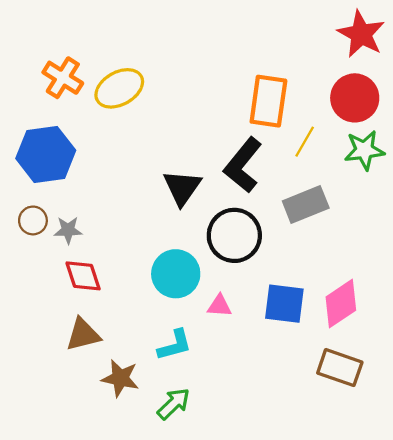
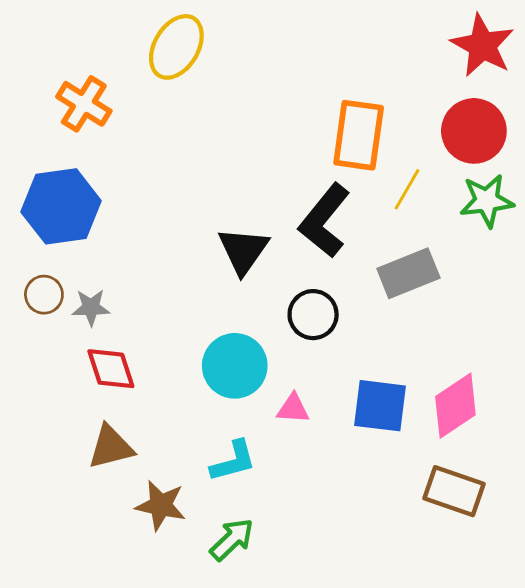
yellow ellipse: (119, 88) -> (176, 47), moved, turned -30
black circle: (234, 235) -> (313, 315), size x0.7

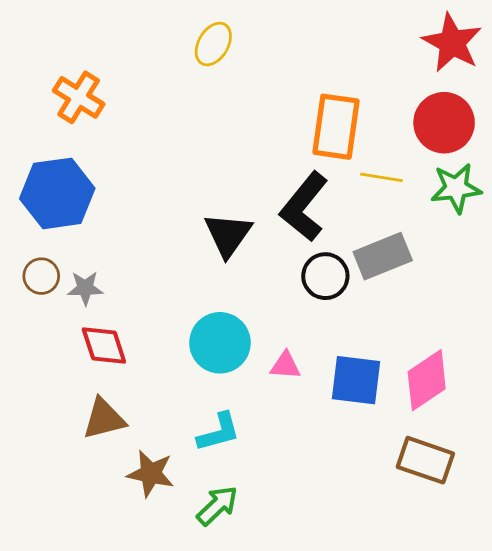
yellow ellipse: (176, 47) -> (213, 44), moved, size x0.7
yellow line: (407, 189) -> (381, 177), turned 69
black circle: (313, 315) -> (325, 276), moved
pink triangle: (293, 409) -> (285, 365), moved

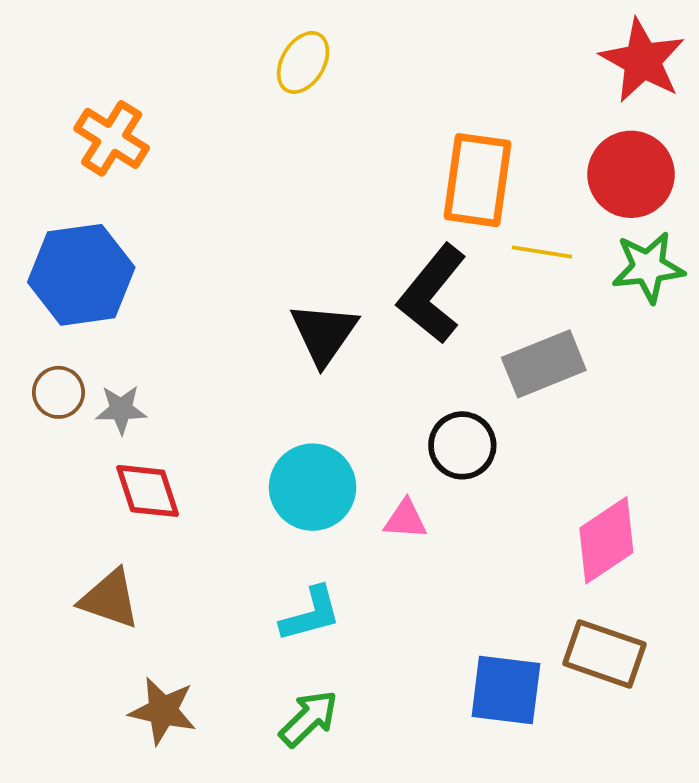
black circle: (325, 276) -> (462, 445), moved
blue square: (356, 380) -> (506, 690), moved
brown triangle: (104, 419) -> (110, 599), moved, turned 33
brown star: (151, 474) -> (163, 711), moved

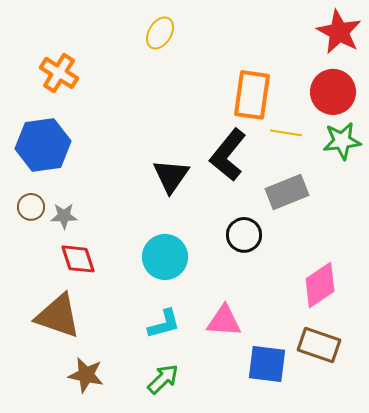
pink triangle: (405, 519) -> (224, 321), moved, size x1.5
brown triangle: (110, 599) -> (58, 316), size x1.4

